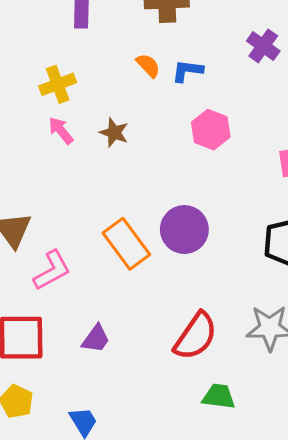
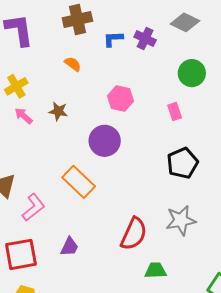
blue L-shape: (187, 71) -> (113, 39), moved
purple circle: (184, 230) -> (105, 141), moved

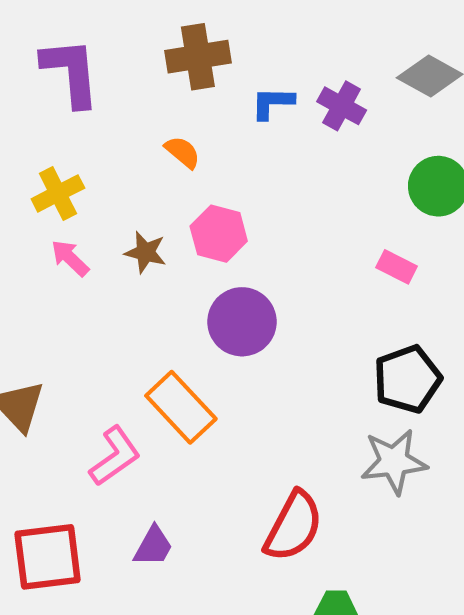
pink hexagon: (121, 98) -> (219, 234), moved
pink rectangle: (175, 111) -> (397, 267), turned -48
pink L-shape: (33, 207) -> (115, 456), moved
gray star: (181, 220) -> (394, 462), moved

